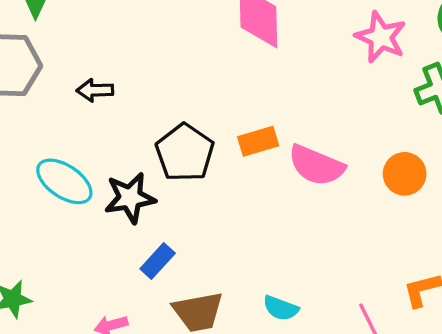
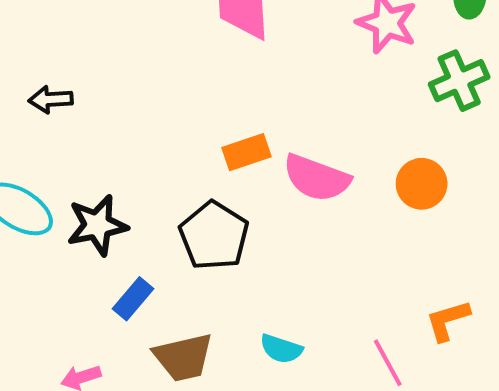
black pentagon: (185, 153) -> (214, 236), moved

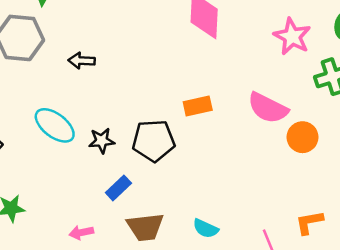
pink semicircle: (317, 178) -> (268, 108), moved
black star: (97, 225) -> (102, 141), size x0.7
black pentagon: (214, 236) -> (154, 141), moved, turned 30

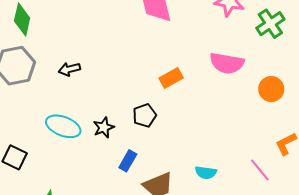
orange circle: (303, 137) -> (271, 89), moved
black pentagon: (154, 141) -> (144, 115), size x0.7

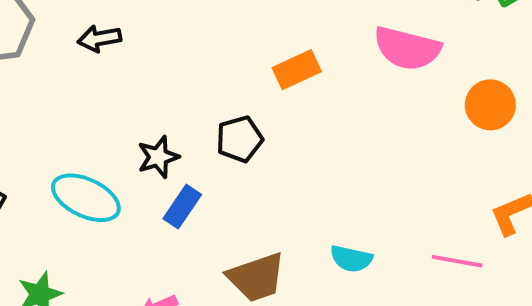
cyan ellipse: (63, 126) -> (86, 198), moved
blue rectangle: (128, 161) -> (182, 207), moved
pink line: (260, 170) -> (457, 261), turned -45

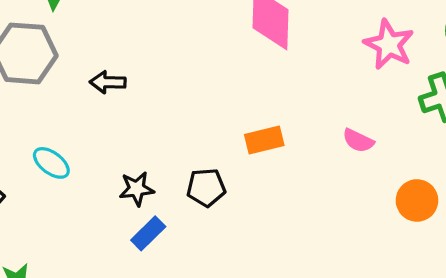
pink semicircle: (407, 48) -> (358, 141), size x0.6
cyan ellipse: (86, 198) -> (51, 163), moved, size x0.7

